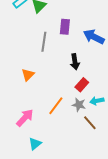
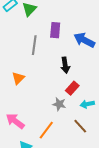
gray star: (79, 105) -> (59, 104), moved
orange line: (56, 106) -> (46, 130), moved
pink arrow: (25, 118) -> (15, 121), turned -96

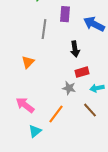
red rectangle: (72, 88) -> (82, 72), turned 32

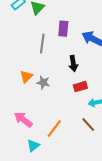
gray star: (69, 88) -> (43, 83), moved

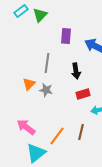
gray line: (42, 44) -> (47, 63), moved
brown line: (88, 125) -> (81, 132), moved, turned 56
cyan triangle: (33, 146) -> (36, 153), size x1.5

